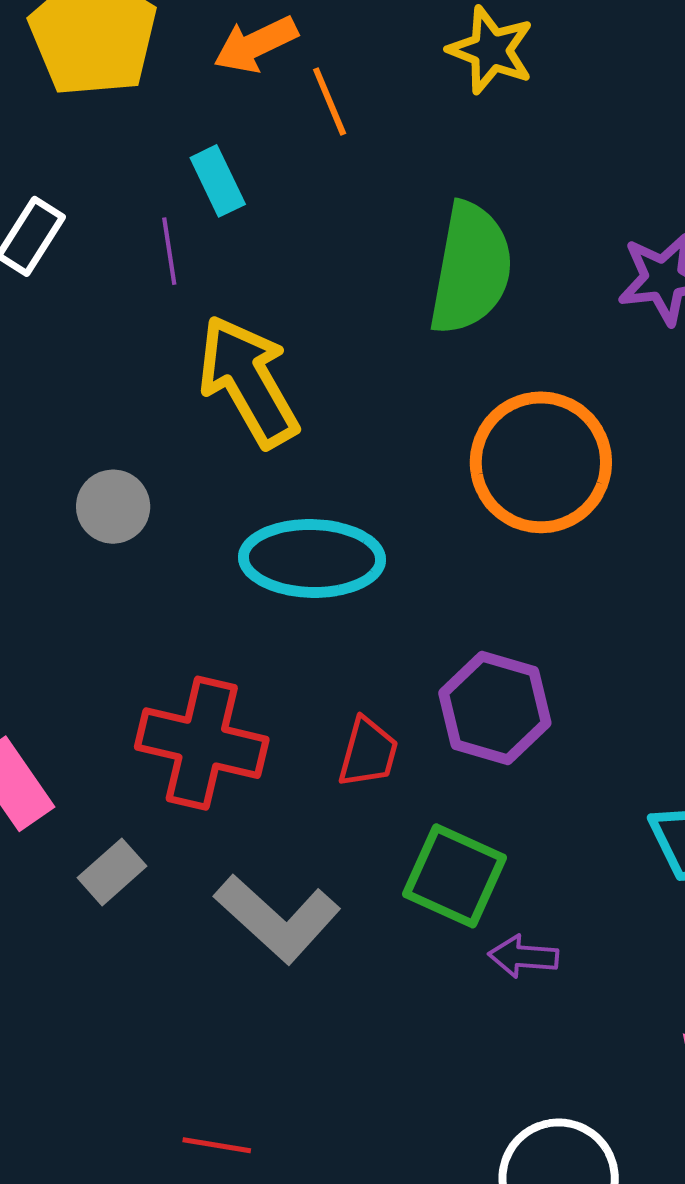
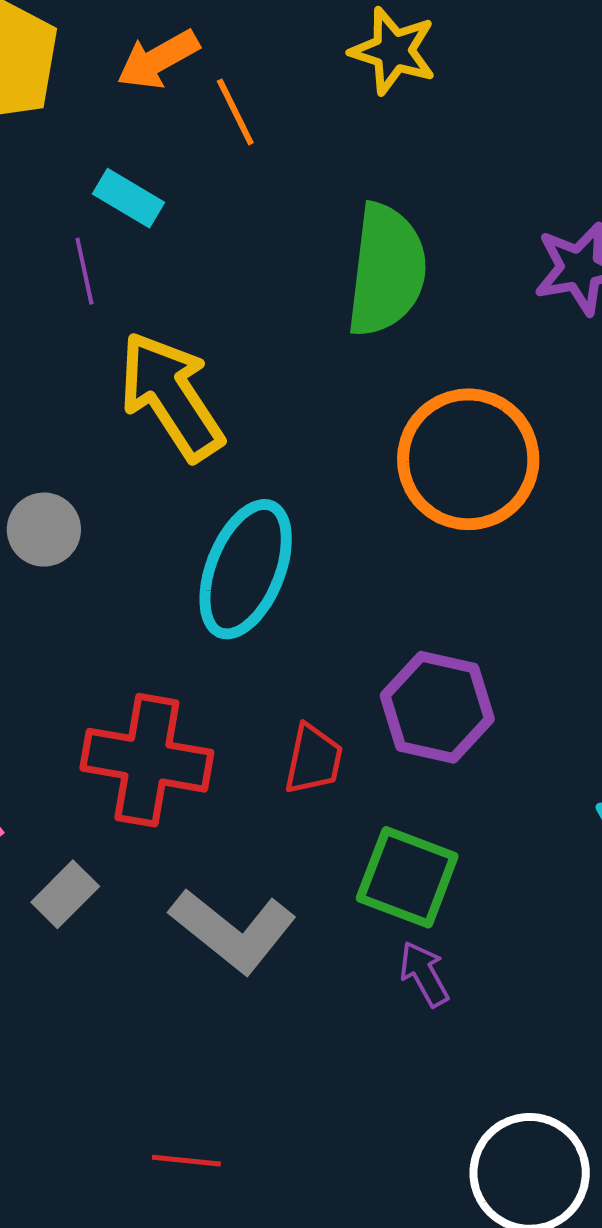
cyan rectangle: (218, 181) -> (128, 198), turned -30
cyan ellipse: (312, 558) -> (246, 569), turned -66
purple arrow: (523, 956) -> (424, 974), moved, turned 60

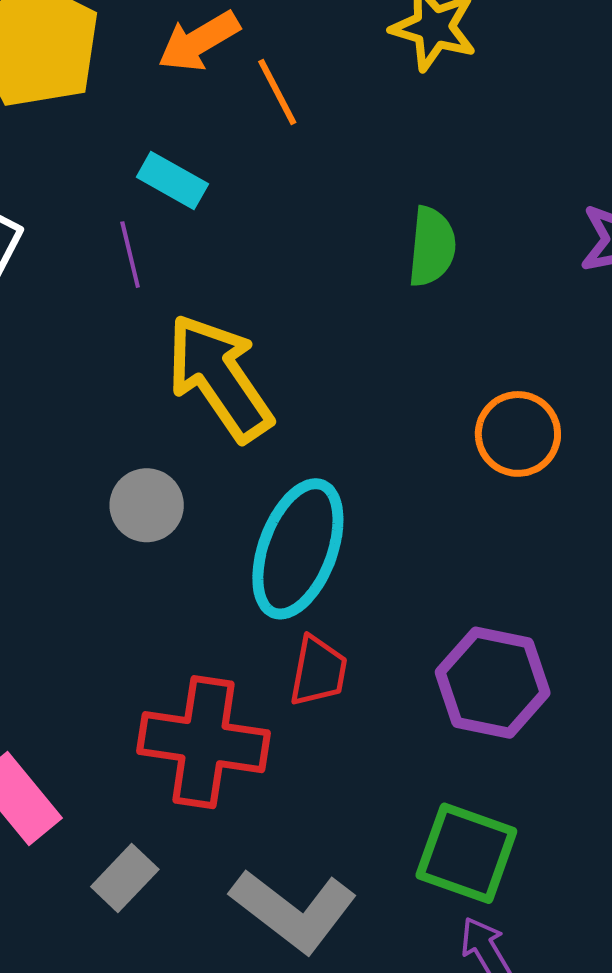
green semicircle: (386, 270) -> (432, 247), size x0.6
orange circle: (468, 459) -> (518, 434), size x0.6
gray circle: (44, 530) -> (147, 505), moved
red trapezoid: (313, 759) -> (318, 671), moved

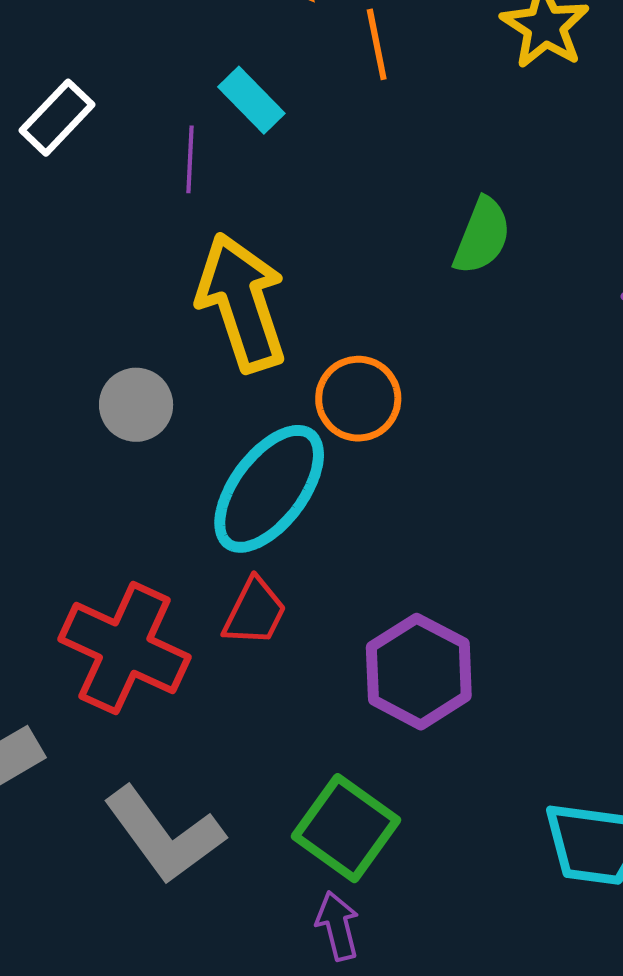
orange circle: (518, 434) -> (358, 399), moved

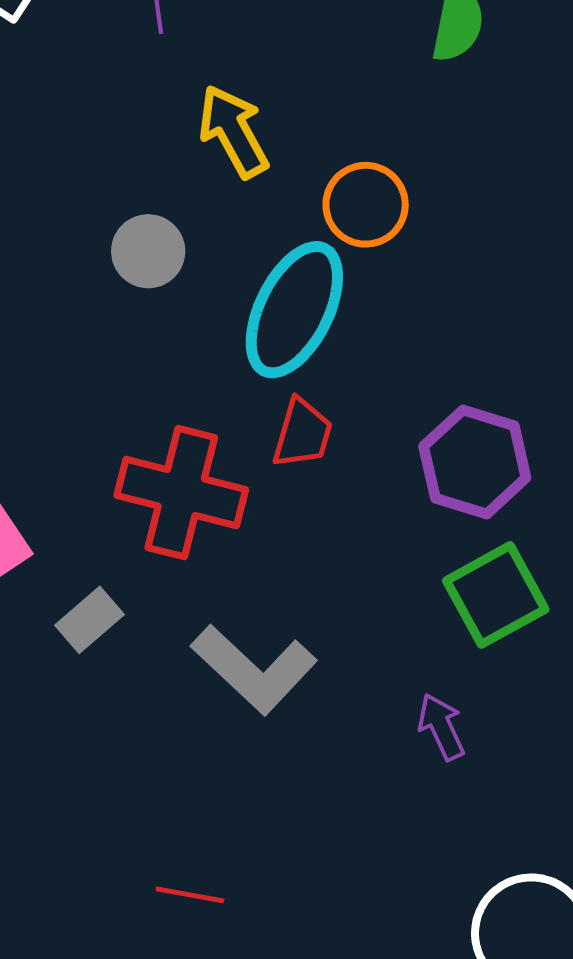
yellow arrow: (242, 302) -> (233, 131), size x0.7
green square: (346, 828) -> (496, 595), moved, turned 36

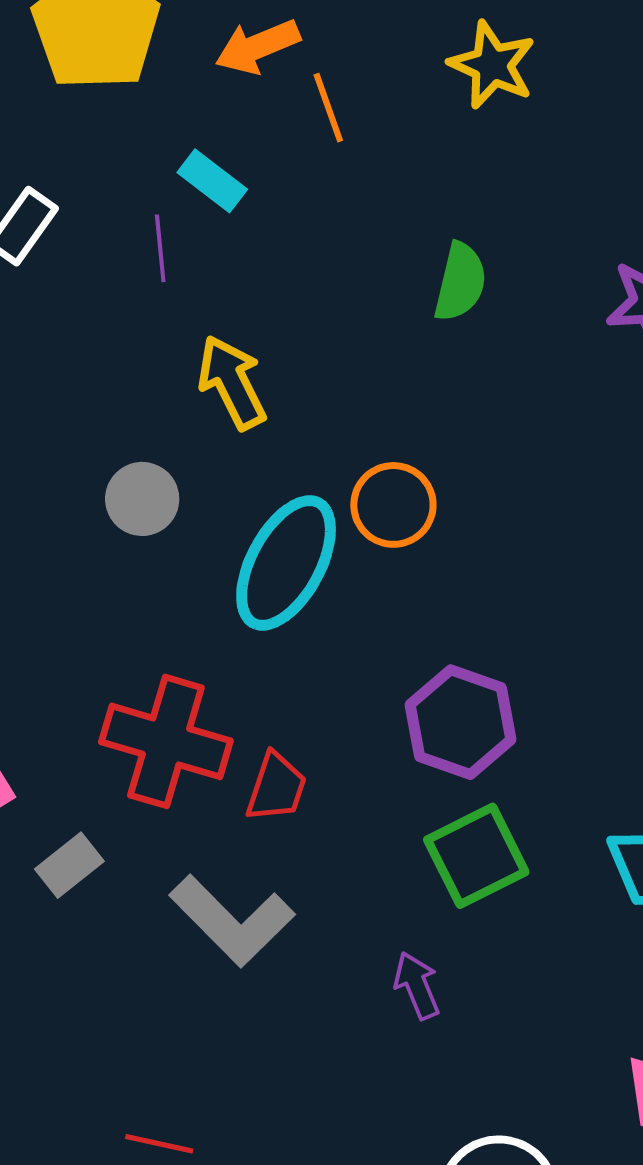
orange circle: (366, 205) -> (393, 505), moved
red trapezoid: (303, 433) -> (276, 787), moved

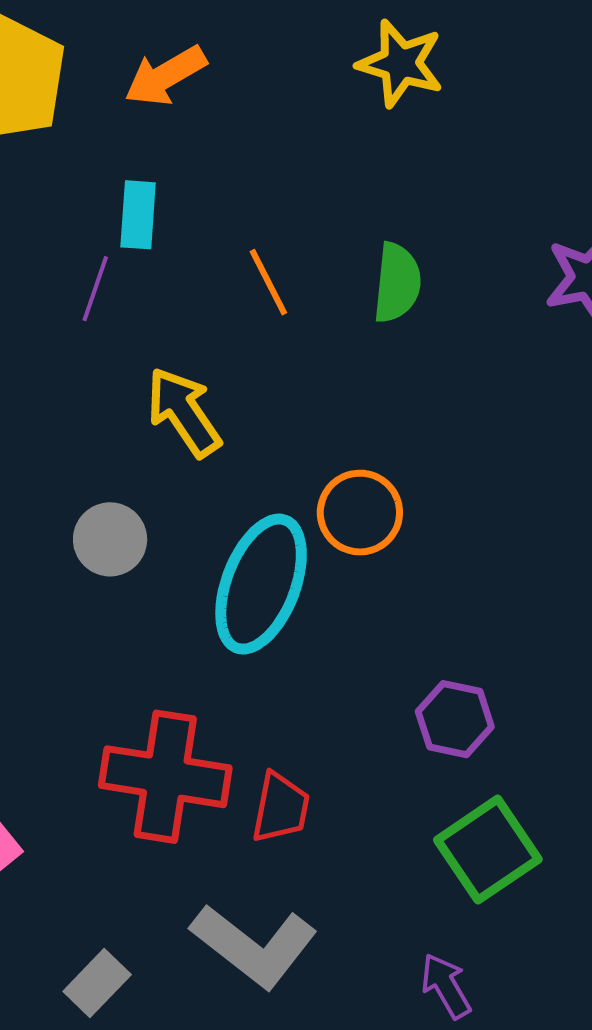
orange line: (328, 108) -> (268, 282), moved
cyan rectangle: (212, 181) -> (138, 215), turned 64
purple line: (160, 248) -> (95, 289), turned 32
purple hexagon: (461, 722) -> (455, 719), size x0.7
gray rectangle: (69, 865) -> (97, 983), moved

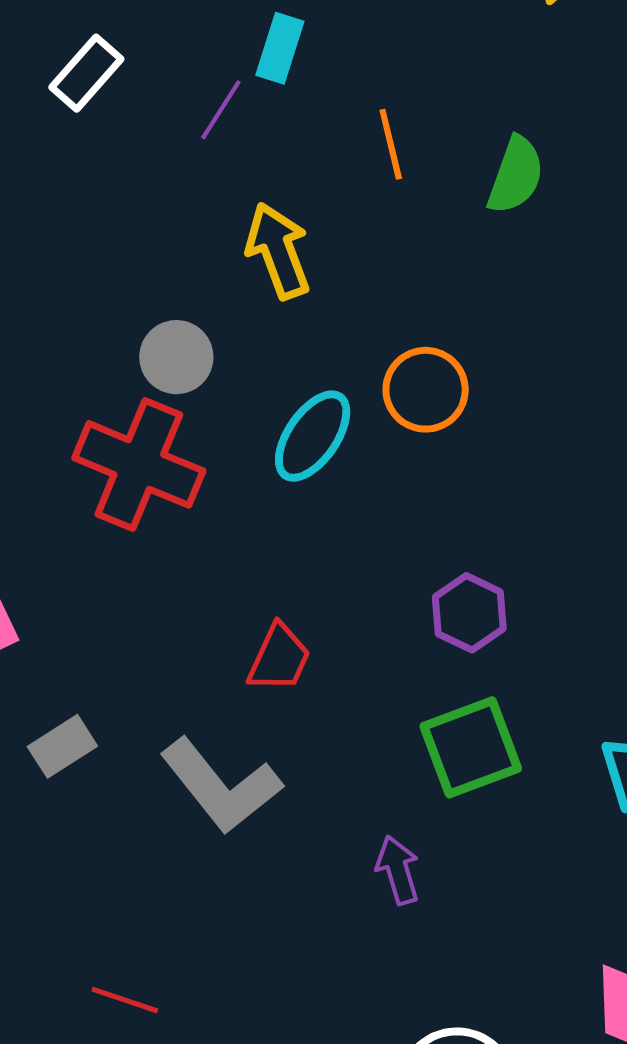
cyan ellipse: (261, 584) -> (313, 436), size x0.7
red cross: (165, 777) -> (139, 464), moved
gray rectangle: (97, 983) -> (62, 746), moved

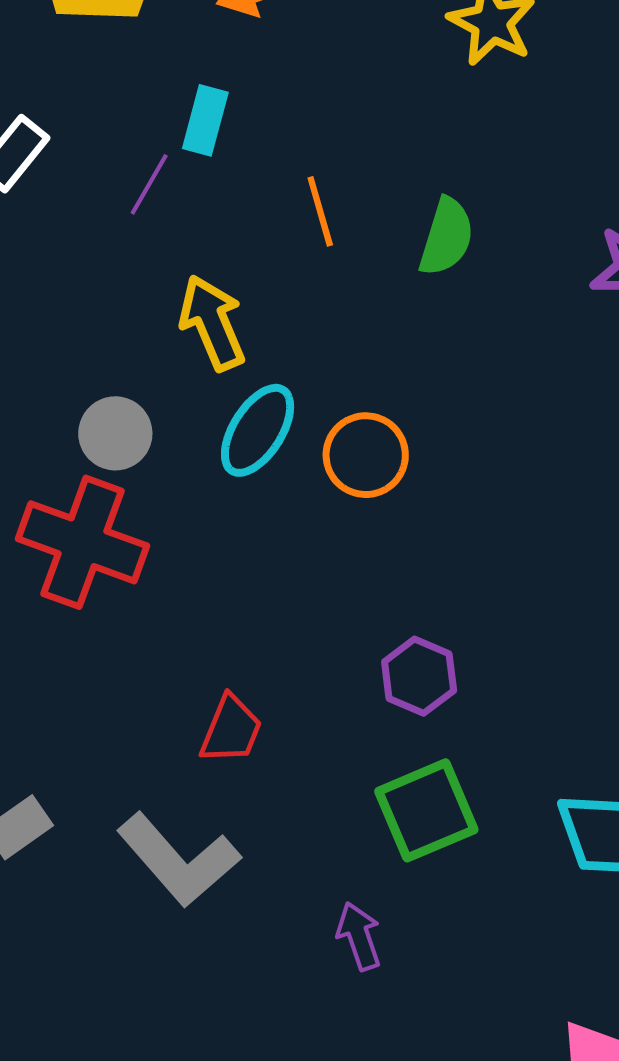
cyan ellipse: (313, 436) -> (258, 430), moved

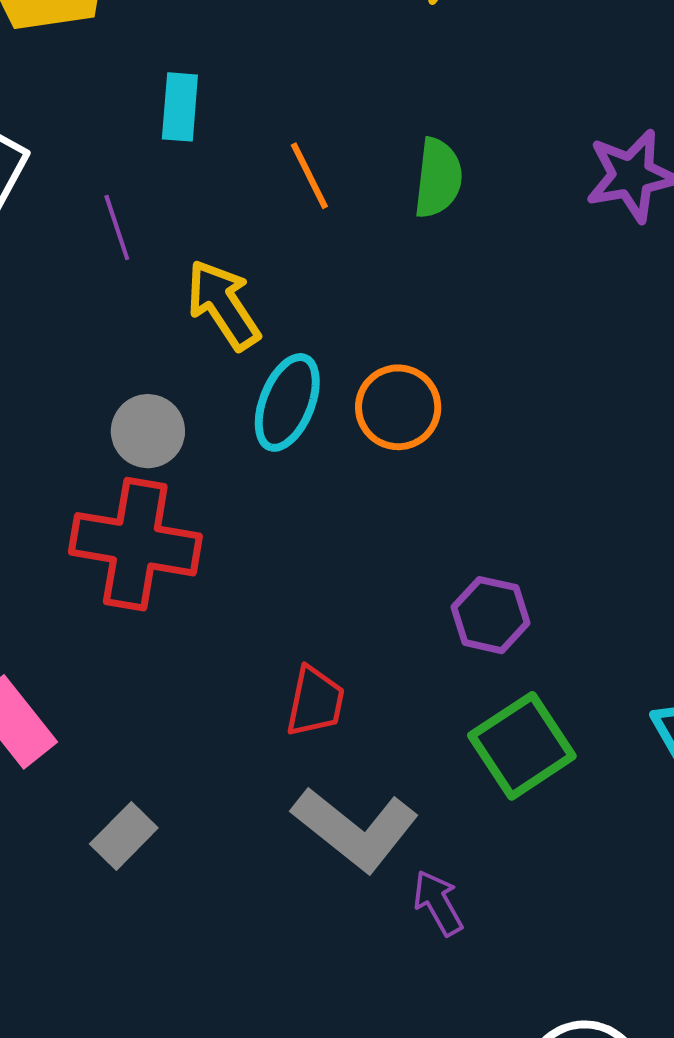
purple line: (149, 184) -> (117, 227), moved, turned -38
gray L-shape: (178, 860) -> (355, 829), moved
purple arrow: (359, 936) -> (438, 903), moved

